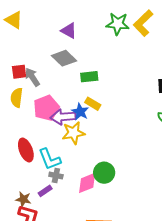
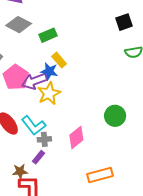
yellow rectangle: (93, 104) -> (59, 60), turned 35
green circle: (104, 173) -> (115, 116), moved

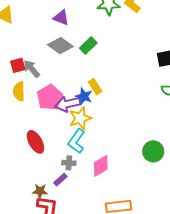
green rectangle: (48, 35) -> (88, 45), moved, turned -30
green circle: (115, 116) -> (153, 151), moved
cyan L-shape: (34, 125) -> (77, 141), moved, turned 65

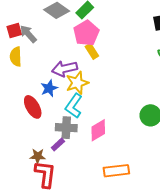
blue star: (84, 96) -> (49, 88), moved, turned 30
pink pentagon: (50, 97) -> (86, 33), moved
gray cross: (69, 163) -> (66, 128), size x1.5

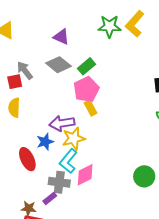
gray arrow: (28, 34) -> (25, 70), moved
pink diamond: (98, 130) -> (85, 175), moved

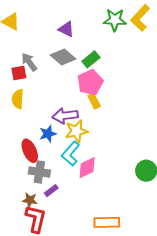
gray cross: (59, 182) -> (39, 172), moved

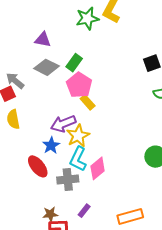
gray cross: (39, 172) -> (68, 180), moved
purple rectangle: (51, 191) -> (84, 211), moved

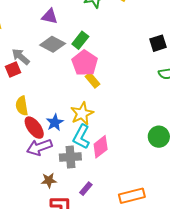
yellow semicircle: (13, 119) -> (22, 106), moved
purple arrow: (63, 124) -> (39, 147), moved
red ellipse: (38, 166) -> (34, 128), moved
brown star: (50, 214) -> (49, 180), moved

